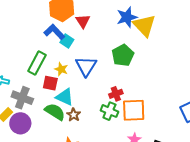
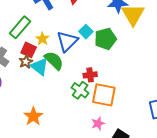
cyan square: (67, 41) -> (86, 32), moved
green semicircle: (55, 112) -> (54, 61), moved
brown star: (74, 115) -> (26, 62), moved

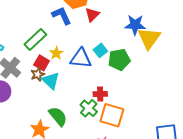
blue triangle: (67, 41) -> (81, 58), turned 45
green semicircle: (54, 61) -> (58, 116), moved

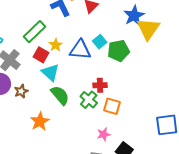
blue star: (135, 25) -> (134, 16), turned -30
brown star: (38, 74) -> (21, 91), moved
orange square: (112, 115) -> (112, 106), size x0.7
green semicircle: (58, 116) -> (60, 95), moved

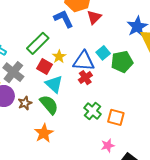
red cross: (100, 85) -> (85, 78), moved, turned -32
green semicircle: (60, 95) -> (49, 105), moved

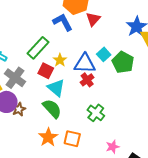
green pentagon: (122, 62) -> (123, 62), turned -30
brown star: (25, 103) -> (19, 109), moved
orange square: (116, 117) -> (72, 139), moved

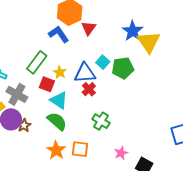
green pentagon: (123, 62) -> (123, 68), turned -30

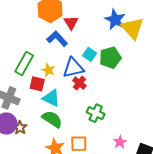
blue L-shape: (59, 34) -> (57, 39), moved

